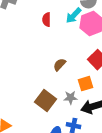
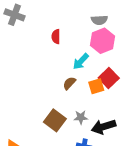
cyan arrow: (74, 16) -> (81, 61), moved
orange square: (86, 84) -> (96, 86), moved

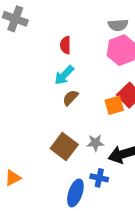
cyan arrow: (81, 61) -> (64, 75), moved
brown semicircle: (69, 83) -> (70, 98), moved

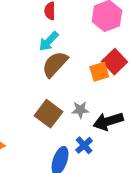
brown semicircle: (70, 98) -> (55, 64), size x1.6
blue cross: (99, 178) -> (84, 145), turned 36

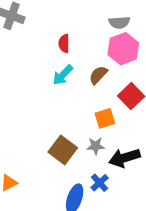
brown semicircle: (55, 64) -> (98, 75), moved, size x0.7
orange square: (99, 72) -> (105, 118), moved

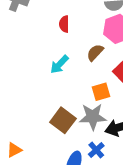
cyan arrow: (63, 75) -> (59, 64), moved
gray star: (96, 146) -> (93, 117), size x1.6

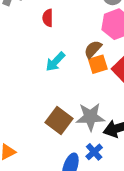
red semicircle: (64, 24) -> (48, 18), moved
orange square: (101, 92) -> (98, 64), moved

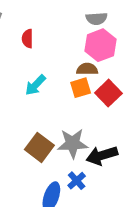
brown semicircle: (93, 49) -> (87, 69), moved, turned 48

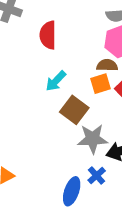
red semicircle: (27, 39) -> (48, 35), size x1.5
brown square: (39, 147) -> (74, 110), moved

